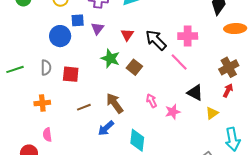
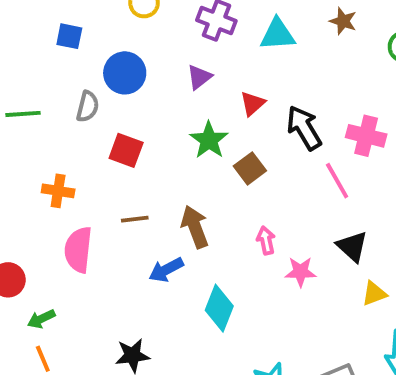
blue square: (78, 20) -> (69, 36), moved
gray semicircle: (46, 68) -> (88, 107), moved
pink semicircle: (47, 135) -> (78, 250), moved, size x1.6

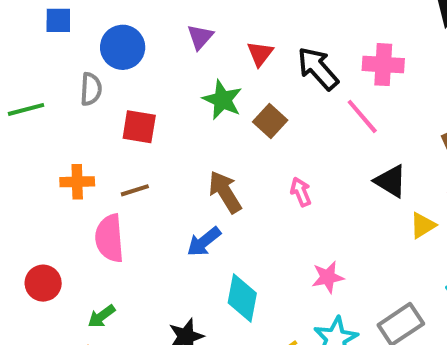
brown line: (135, 219) -> (135, 190), moved
pink star: (301, 272) -> (328, 277), moved
cyan diamond: (219, 308) -> (242, 298), moved
green arrow: (41, 319) -> (101, 316), moved

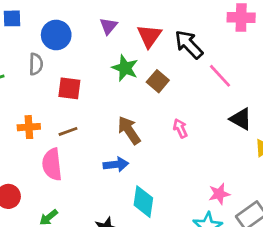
red triangle: (260, 54) -> (149, 36), size x1.4
pink cross: (383, 65) -> (241, 17), moved
blue arrow: (204, 242) -> (116, 164), turned -145
pink star: (328, 277) -> (219, 194), moved

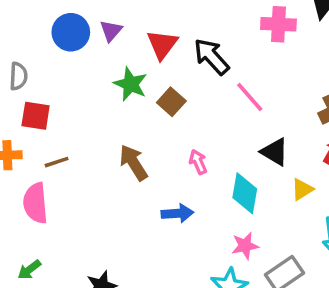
blue circle: (56, 35) -> (71, 32), moved
red square: (69, 88) -> (36, 116), moved
blue arrow: (116, 164) -> (177, 213), moved
cyan diamond: (143, 202) -> (245, 193), moved

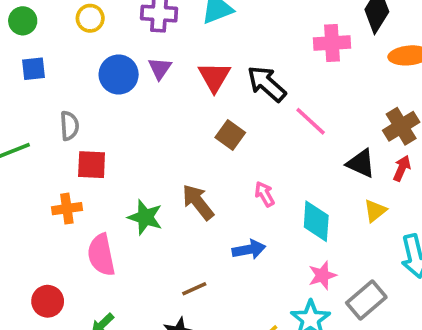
green star: (130, 84) -> (145, 217), moved
black triangle: (275, 152) -> (361, 163), moved
brown line: (57, 162) -> (194, 289), moved

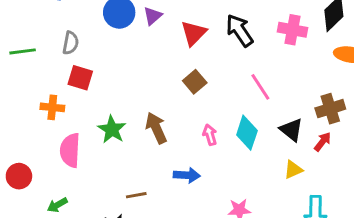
black arrow: (267, 84) -> (239, 30), moved
cyan diamond: (316, 221) -> (247, 133), moved

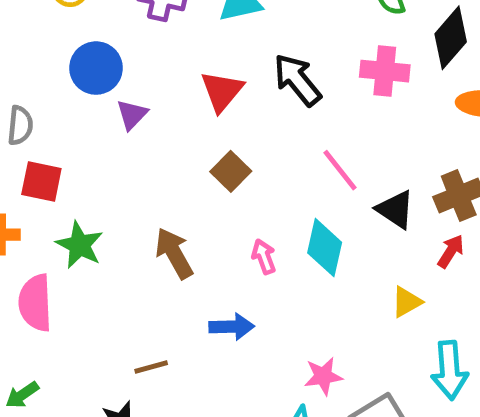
purple triangle: (153, 16) -> (132, 115), moved
green star: (112, 129) -> (80, 245), moved
black triangle: (291, 130) -> (395, 209), moved

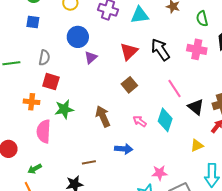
green star: (80, 245) -> (64, 109), turned 30
pink arrow: (264, 257) -> (140, 121), turned -40

